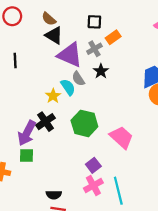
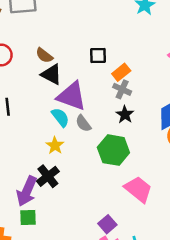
gray cross: (94, 49) -> (122, 89), moved, turned -32
black star: (101, 71) -> (125, 115), moved
cyan semicircle: (68, 87) -> (60, 117), moved
green hexagon: (84, 123) -> (113, 150), moved

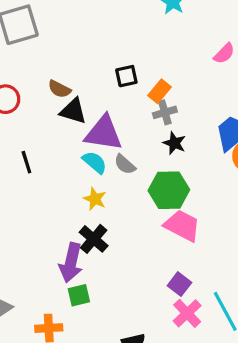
gray cross: (122, 89) -> (165, 112), turned -30
pink trapezoid: (138, 189) -> (182, 226), moved

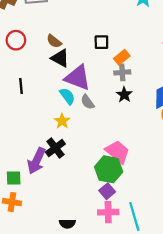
green hexagon: (169, 190) -> (109, 169), moved
green square: (79, 295) -> (14, 178), moved
pink cross: (187, 313) -> (108, 212), turned 30

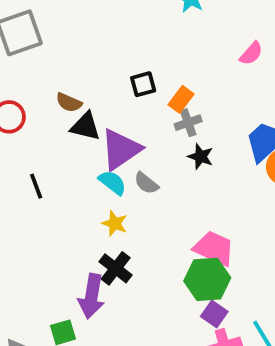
purple triangle: (78, 78) -> (121, 149), turned -40

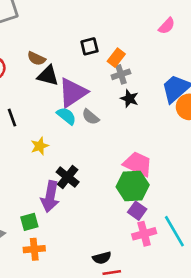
yellow star: (115, 223) -> (40, 146), moved, turned 30

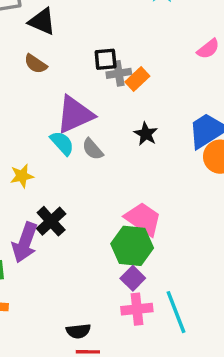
gray cross: (121, 74) -> (119, 73), moved
black triangle: (48, 76) -> (42, 21), moved

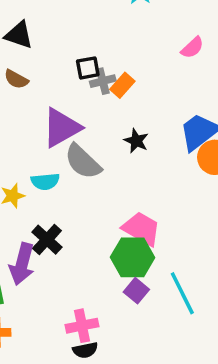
cyan semicircle: (62, 143) -> (45, 182), moved, turned 132
gray semicircle: (93, 149) -> (83, 162), size x1.6
pink cross: (137, 309) -> (82, 326), moved
cyan line: (176, 312) -> (182, 293), moved

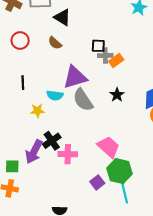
cyan semicircle: (45, 182) -> (55, 95), moved
green hexagon: (133, 257) -> (119, 171), moved
pink cross: (82, 326) -> (68, 154), moved

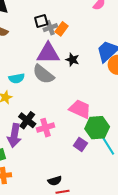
purple triangle: (75, 77) -> (48, 53), moved, turned 35

